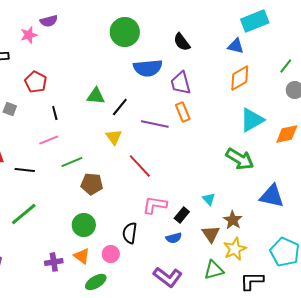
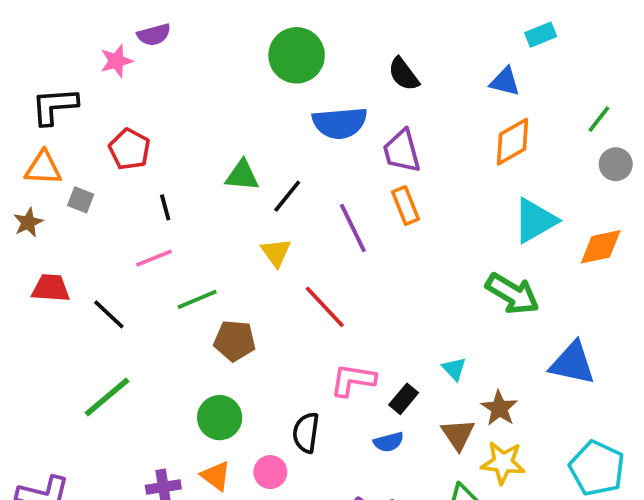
cyan rectangle: (255, 21) -> (541, 35), size x0.6
purple line: (155, 124) -> (353, 228), turned 52
black line: (25, 170) -> (109, 314), turned 36
yellow star: (235, 249) -> (503, 463), turned 30

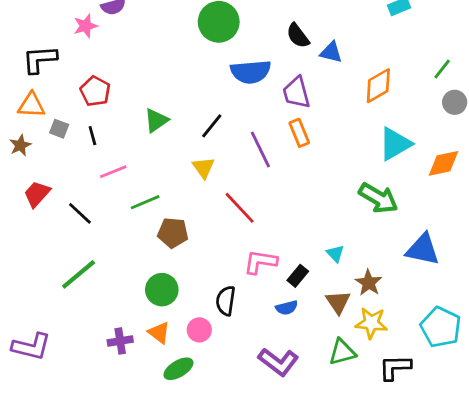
blue triangle: (505, 82) -> (331, 52), moved
green triangle: (242, 175) -> (156, 120), moved, turned -40
black line: (165, 207) -> (92, 136), moved
red trapezoid: (51, 288) -> (37, 194), turned -52

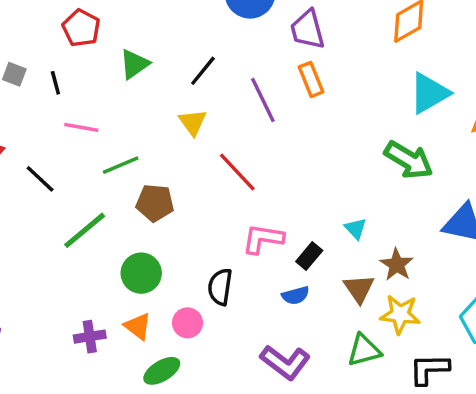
red pentagon: (95, 91) -> (81, 28), moved
pink line: (113, 172) -> (81, 127), turned 32
green line: (79, 274) -> (85, 230), moved

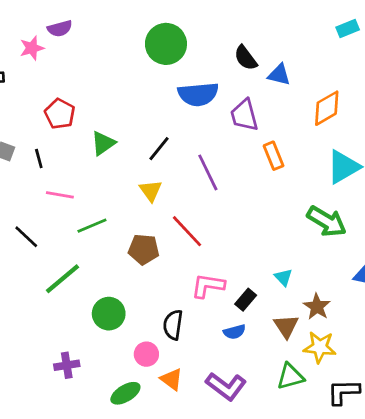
orange rectangle: (311, 79) -> (274, 156), moved
brown pentagon: (155, 203) -> (144, 249), moved
orange triangle: (138, 326) -> (172, 379), moved

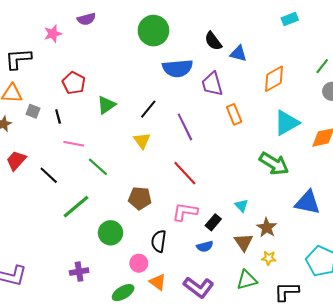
purple semicircle: (60, 29) -> (86, 19), moved
green line: (92, 226) -> (98, 167), turned 65
red line: (187, 231) -> (185, 173), moved
brown pentagon: (144, 249) -> (140, 198), moved
yellow star: (320, 347) -> (269, 258), size x0.6

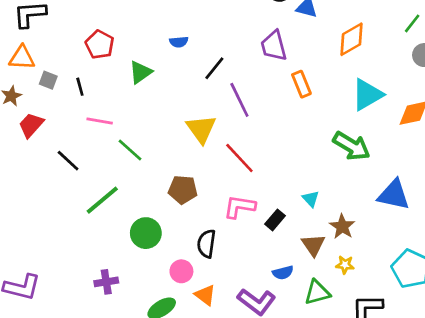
blue semicircle: (178, 68) -> (179, 42), moved, size x0.5
black line: (148, 109) -> (214, 68), moved
yellow triangle: (142, 141) -> (201, 129), moved, size x1.4
red trapezoid: (16, 160) -> (31, 125), moved
blue semicircle: (205, 246) -> (283, 273), moved

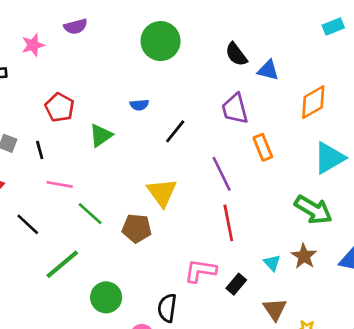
purple line: (239, 100) -> (222, 174), moved
red line: (239, 158) -> (228, 223), moved, turned 32
brown pentagon: (183, 190) -> (137, 228), moved
brown star: (342, 226) -> (304, 256), moved

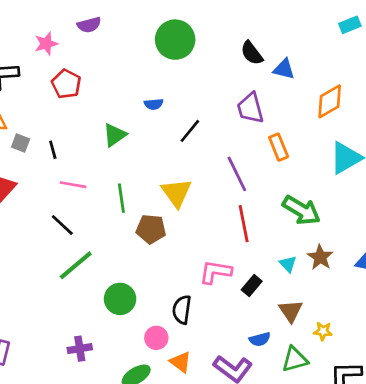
red pentagon: (60, 107) -> (66, 84), moved
green arrow: (313, 210) -> (301, 210), moved
green line: (90, 214) -> (121, 198), moved, turned 40
black line: (28, 224) -> (62, 225), moved

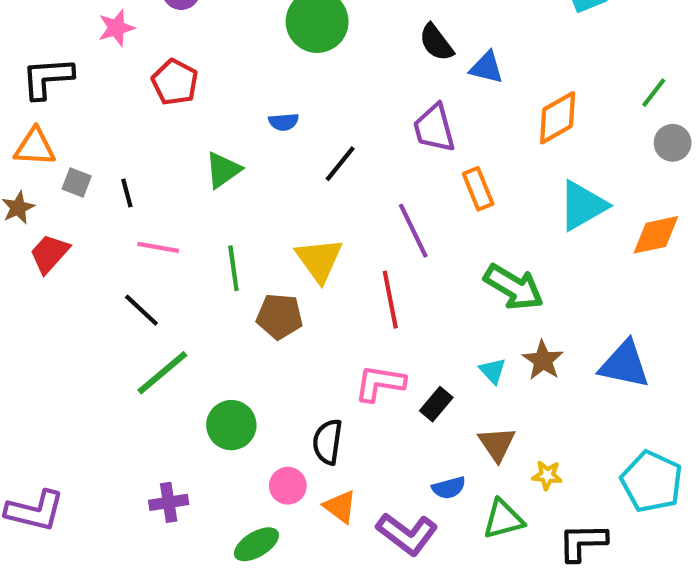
red pentagon: (66, 84) -> (175, 82), moved
red line: (244, 224) -> (390, 300), moved
orange triangle: (181, 362) -> (340, 507), moved

